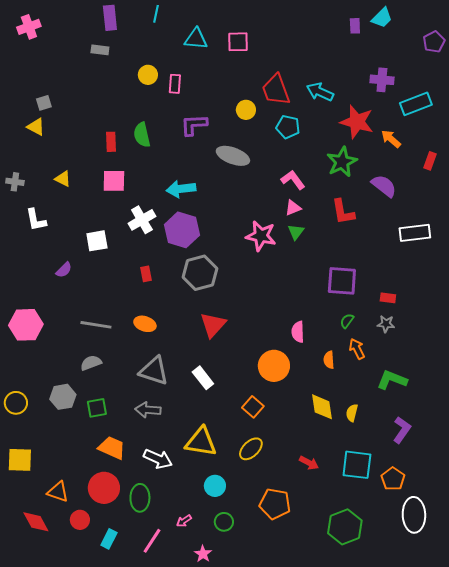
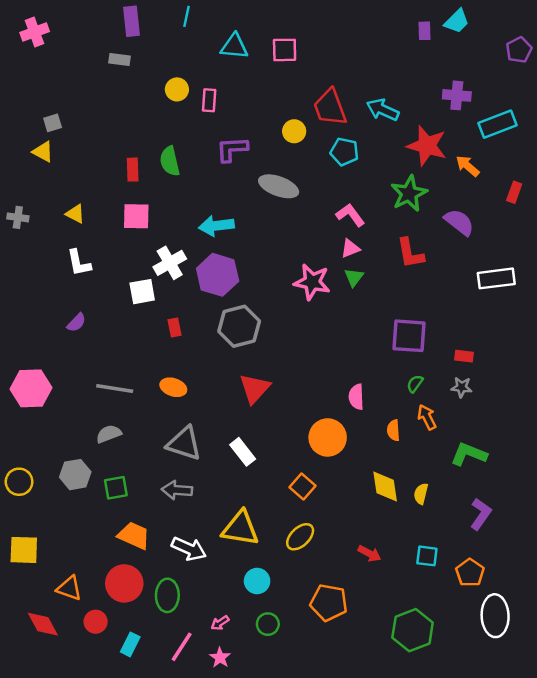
white L-shape: (36, 220) -> (79, 263), moved
white square: (97, 241) -> (142, 292), moved
cyan square: (357, 465) -> (427, 556), size x0.6
pink star: (203, 554) -> (220, 658), moved

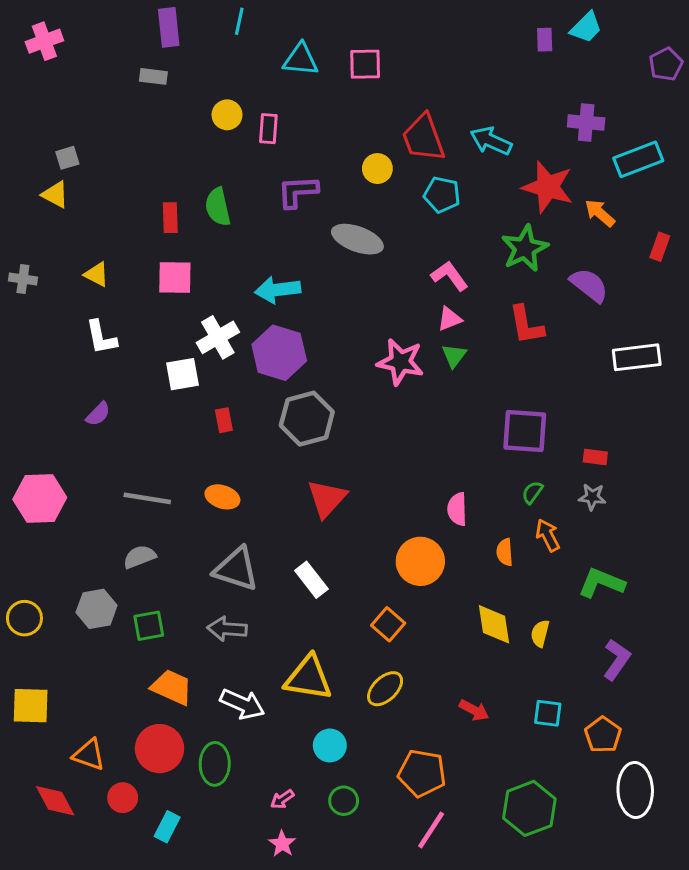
pink line: (182, 647) -> (431, 830), moved

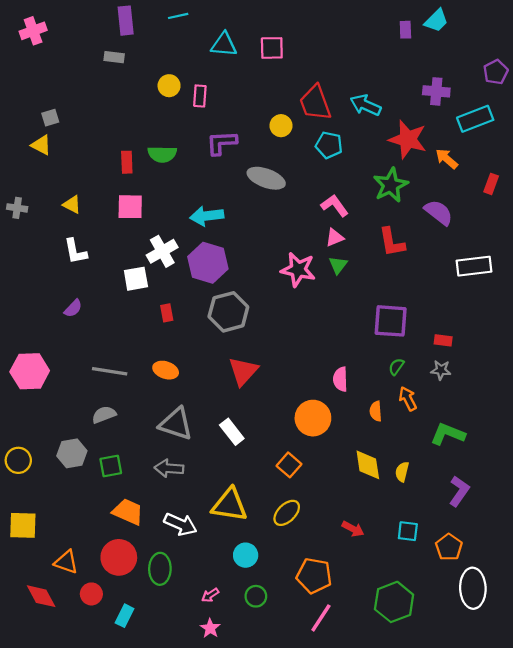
cyan line: (239, 21) -> (178, 16), turned 66
purple pentagon: (666, 64) -> (496, 72), moved
green semicircle: (218, 207) -> (162, 154), turned -76

